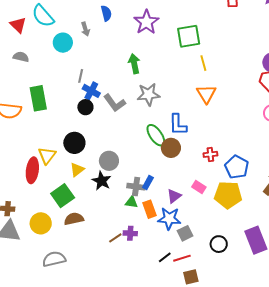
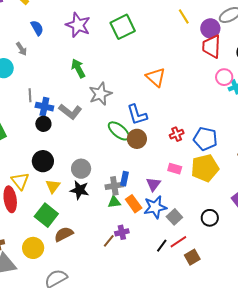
yellow line: (203, 63) -> (184, 16), moved

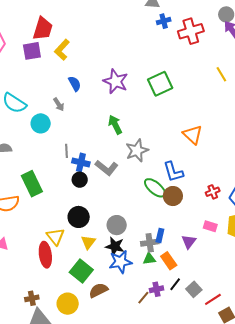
blue star: (155, 207) -> (120, 262), moved
gray square: (174, 217) -> (194, 289), moved
black line: (162, 246) -> (175, 284), moved

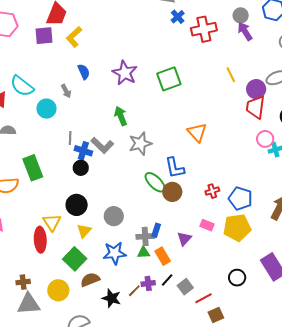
blue cross: (164, 21) -> (178, 17), turned -32
gray L-shape: (107, 168) -> (102, 145), moved
black star: (115, 246) -> (111, 298), moved

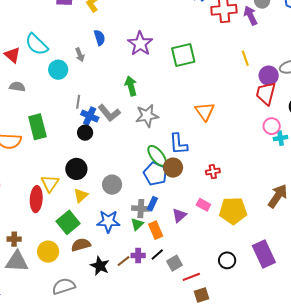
purple arrow: (245, 31) -> (251, 15), moved
blue pentagon: (240, 198) -> (155, 174), moved
green triangle: (144, 253) -> (137, 224), turned -48

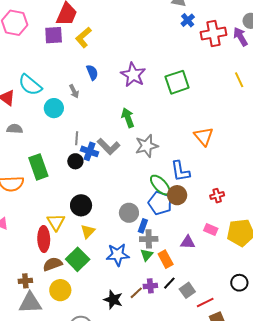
black circle: (85, 133) -> (75, 161), moved
gray circle: (112, 185) -> (129, 213), moved
blue rectangle: (152, 204) -> (143, 226), moved
purple triangle: (179, 215) -> (188, 242), turned 49
brown semicircle: (81, 245) -> (53, 264), moved

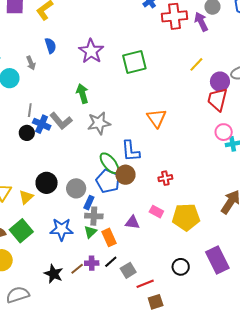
yellow line: (239, 80) -> (196, 64), turned 63
black circle: (81, 205) -> (47, 183), moved
yellow triangle: (88, 231) -> (26, 197), moved

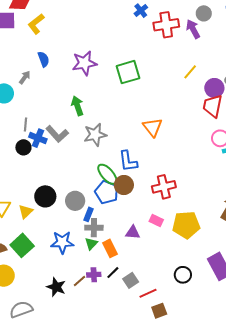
purple star: (91, 51) -> (84, 63), turned 30
gray arrow: (31, 63) -> (25, 77), turned -120
red cross: (165, 178) -> (164, 187), size x1.6

